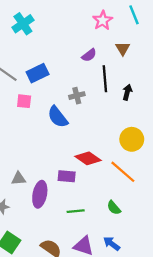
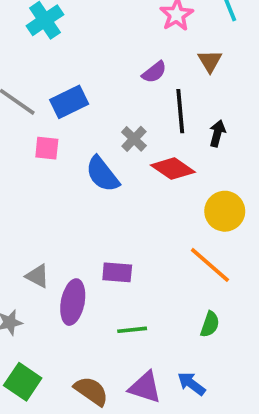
gray cross: (77, 96) -> (134, 139), turned -32
red diamond: (88, 158) -> (173, 169), moved
gray triangle: (18, 179) -> (38, 276), turned 32
green semicircle: (114, 208) -> (210, 324), moved, turned -120

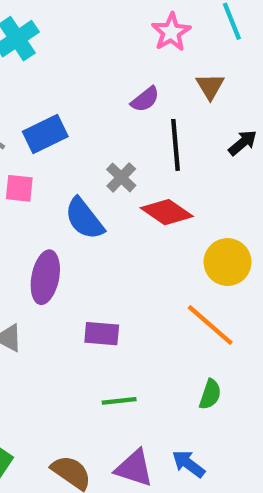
black arrow: (217, 133) -> (243, 143), moved, turned 35
purple ellipse: (73, 302) -> (45, 277), moved

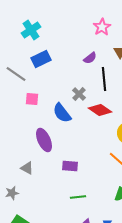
blue rectangle: (45, 134) -> (41, 59), moved
purple ellipse: (45, 277) -> (44, 140), turned -35

